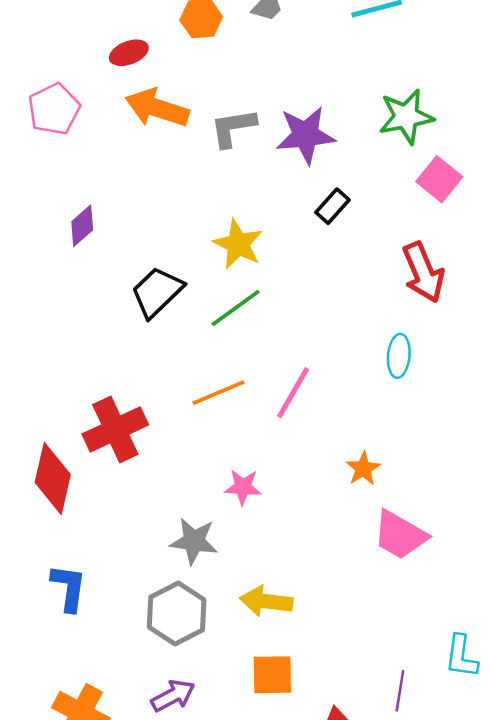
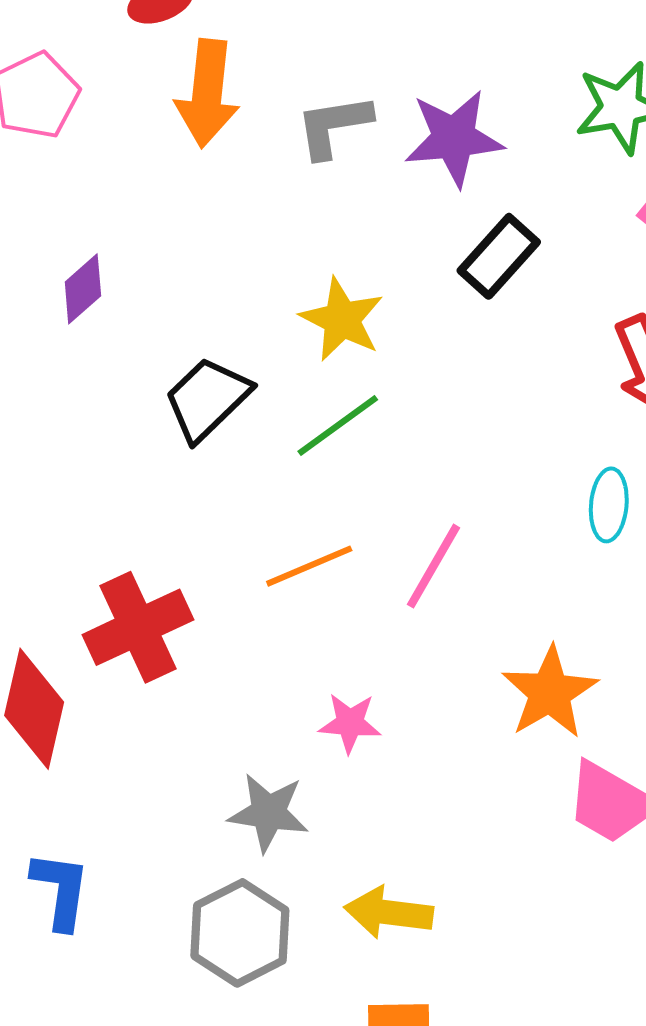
orange arrow: (157, 108) -> (207, 93), turned -102
black rectangle: (332, 206) -> (499, 256), size x1.4
orange star: (363, 469) -> (550, 692), size x1.6

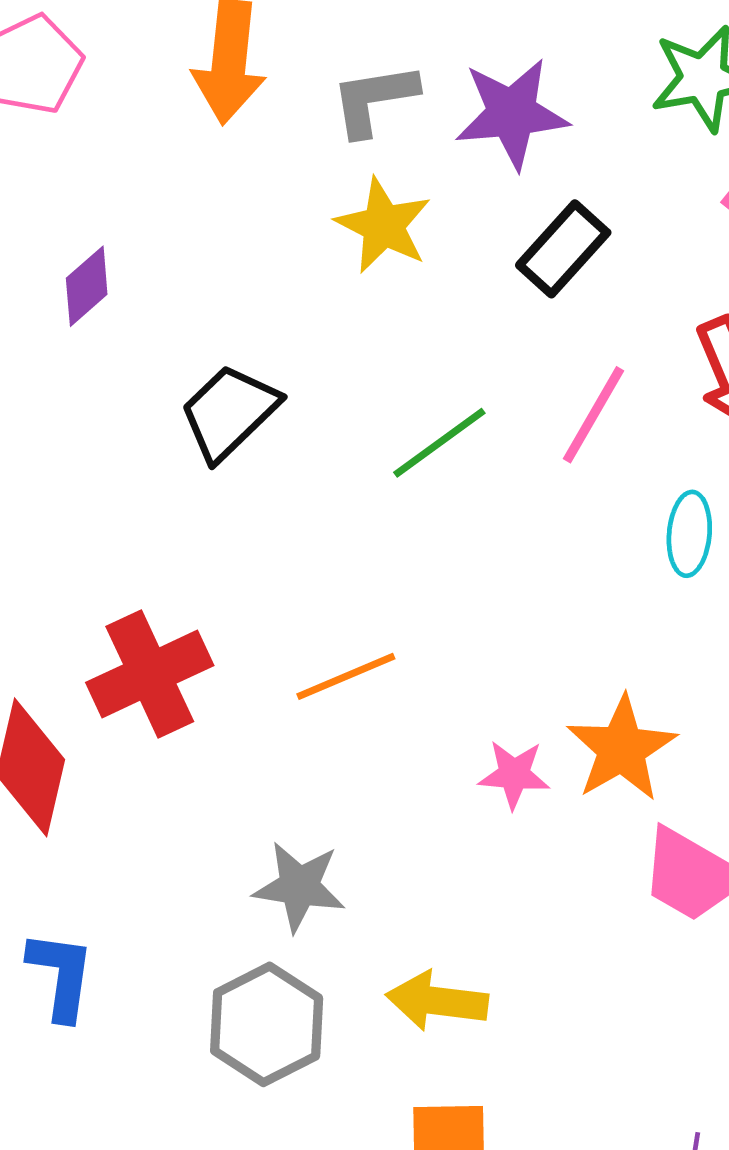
yellow star: (342, 319) -> (383, 226), moved
green line: (338, 425) -> (439, 443), moved
orange line: (309, 566) -> (346, 676), moved
pink line: (434, 566) -> (594, 415), moved
pink star: (350, 723) -> (514, 774), moved

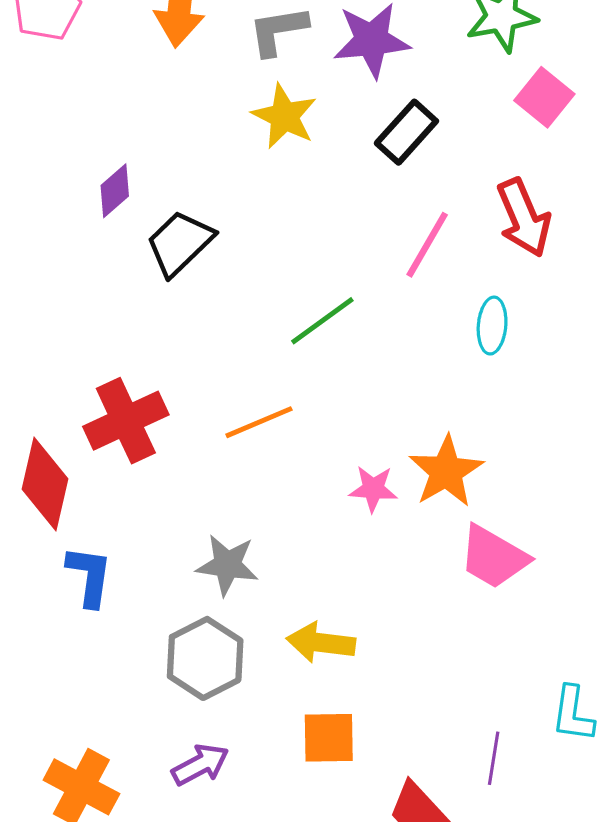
purple diamond: (87, 286) -> (115, 191), moved
green line: (439, 443) -> (322, 321), moved
blue L-shape: (61, 975) -> (89, 576), moved

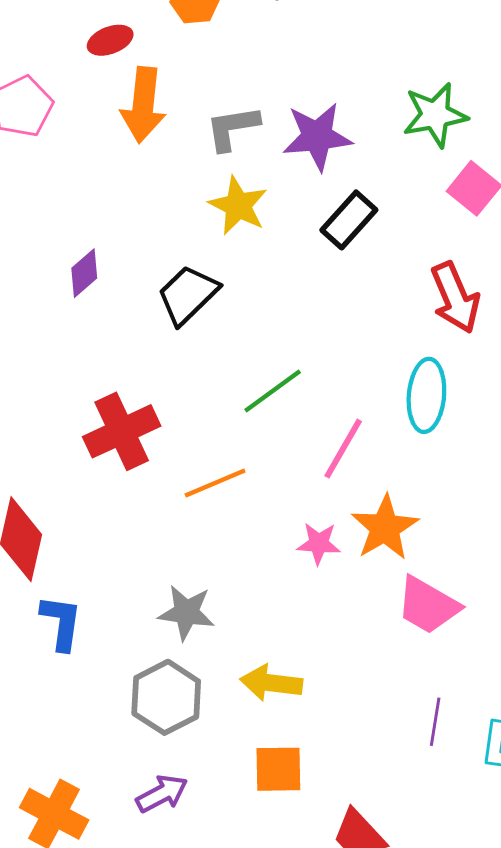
black trapezoid: (180, 243) -> (188, 295), moved
pink line: (427, 245) -> (343, 449), moved
cyan ellipse: (492, 326) -> (426, 395), size x1.4
red cross: (126, 421) -> (122, 431), moved
purple line: (494, 758) -> (435, 722), moved

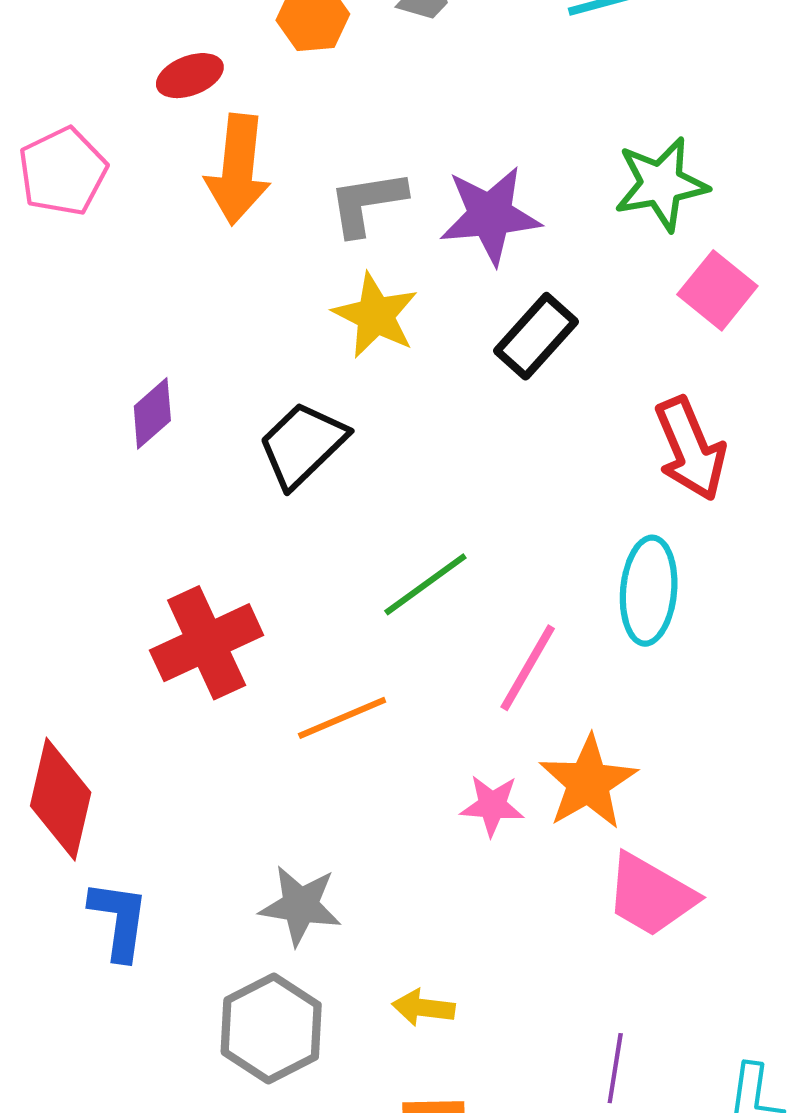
yellow arrow: (271, 683) -> (423, 1008), size x0.7
purple line: (435, 722) -> (615, 1068), moved

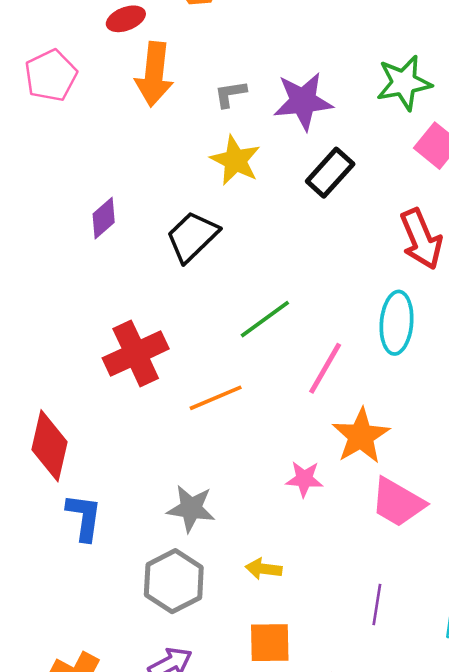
gray L-shape: (367, 203) -> (230, 94), size x0.7
pink star: (492, 805) -> (304, 479), moved

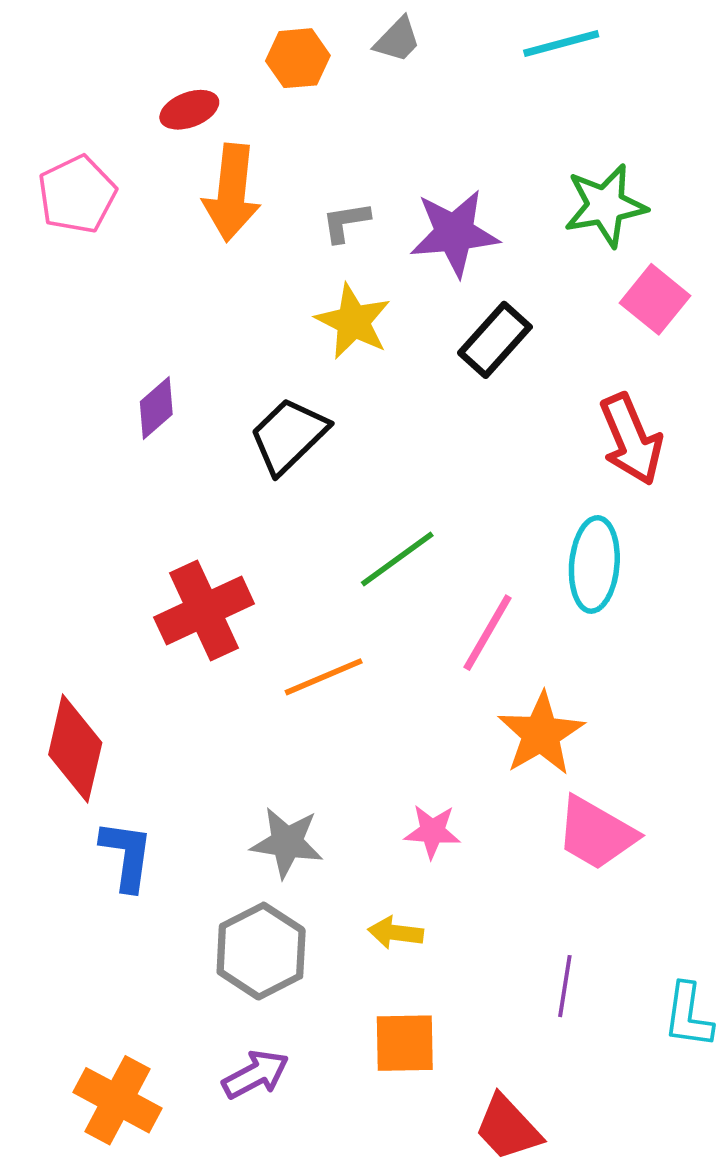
pink star: (304, 479) -> (432, 831), moved

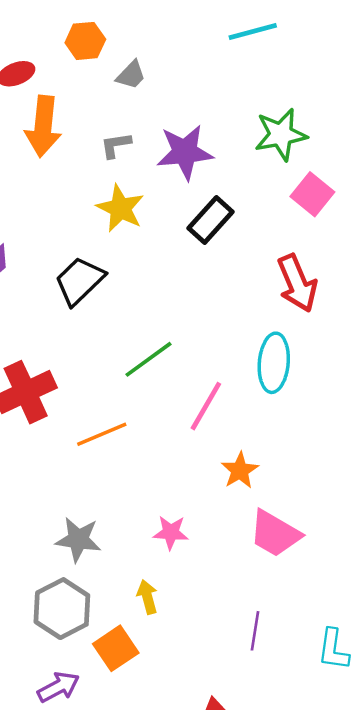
gray trapezoid: (397, 40) -> (131, 75), moved
orange star: (541, 734) -> (240, 470), size x0.7
yellow arrow: (395, 933) -> (147, 597), turned 68
orange square: (405, 1043) -> (116, 648), moved, turned -33

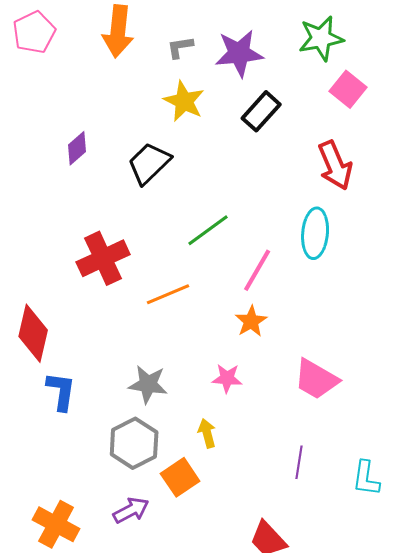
orange star: (240, 470) -> (251, 321), moved

